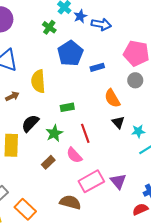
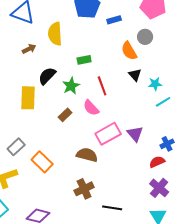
gray circle: (135, 80) -> (145, 37), moved

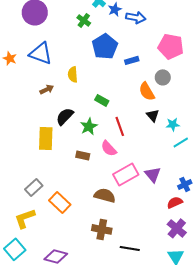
yellow semicircle: (55, 34) -> (73, 74), size x0.7
green rectangle: (84, 60) -> (102, 100), turned 40
brown rectangle: (65, 115) -> (83, 155), turned 56
brown cross: (84, 189) -> (102, 229), turned 36

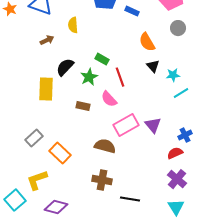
blue rectangle: (132, 60) -> (132, 11), turned 40
gray circle: (163, 77) -> (178, 28), moved
green rectangle: (102, 100) -> (102, 59), moved
yellow L-shape: (25, 218) -> (37, 180), moved

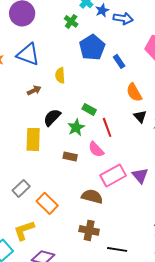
blue rectangle: (132, 11) -> (119, 61), turned 32

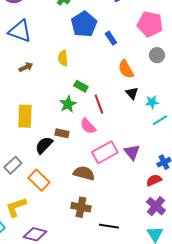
yellow semicircle: (60, 75) -> (63, 58), moved
black semicircle: (52, 117) -> (44, 145), moved

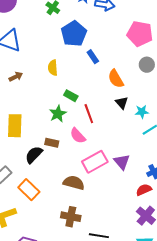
blue rectangle: (111, 38) -> (93, 57), moved

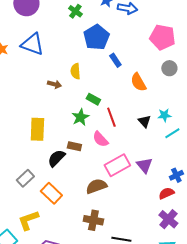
brown arrow: (16, 77) -> (54, 84), moved, turned 40
black triangle: (122, 103) -> (144, 121), moved
brown semicircle: (74, 183) -> (96, 186), turned -35

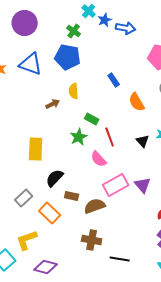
blue pentagon: (96, 37) -> (68, 57), moved, turned -30
brown arrow: (54, 84) -> (53, 104), turned -40
brown rectangle: (74, 146) -> (72, 196), moved

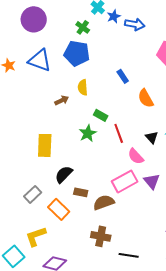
pink semicircle: (99, 159) -> (136, 156), moved

